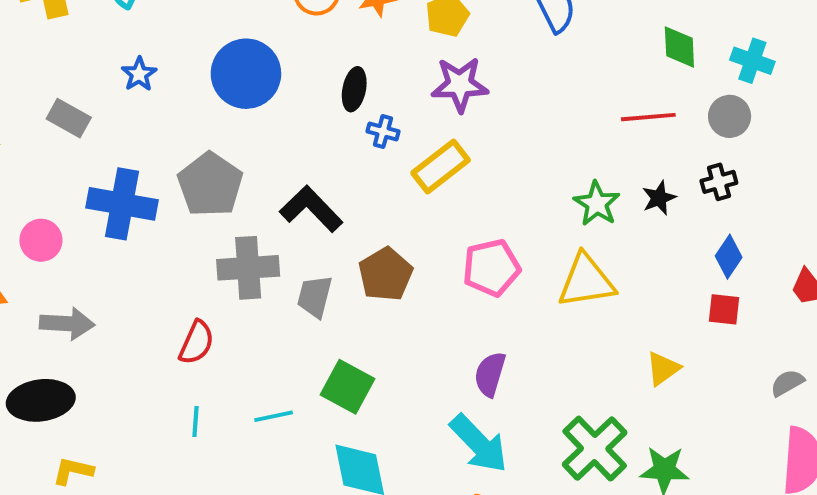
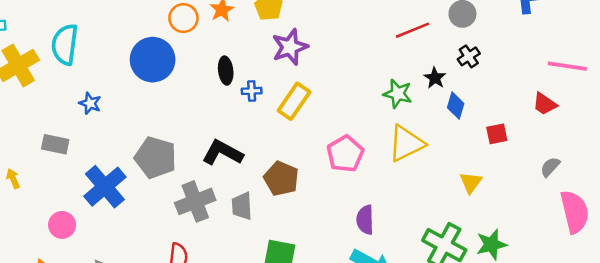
blue circle: (246, 74) -> (153, 60), moved
blue cross: (122, 204) -> (105, 187), turned -33
blue diamond: (729, 257) -> (456, 106), moved

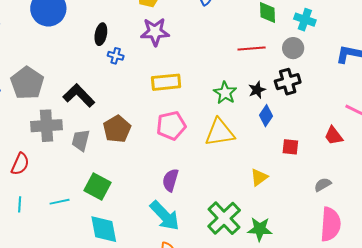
black cross: (469, 56) -> (288, 82), size x1.4
yellow rectangle: (294, 101) -> (166, 82), moved, turned 32

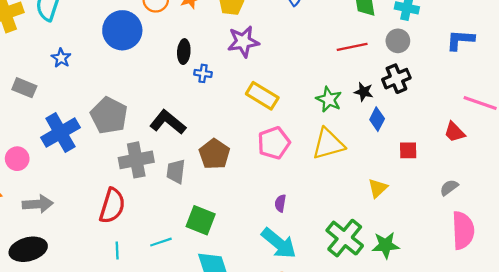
yellow rectangle: (166, 82) -> (262, 96), turned 44
black star: (257, 90) -> (364, 92), turned -30
red semicircle: (20, 164) -> (112, 206), size x1.4
purple semicircle: (170, 180) -> (280, 203), size x0.7

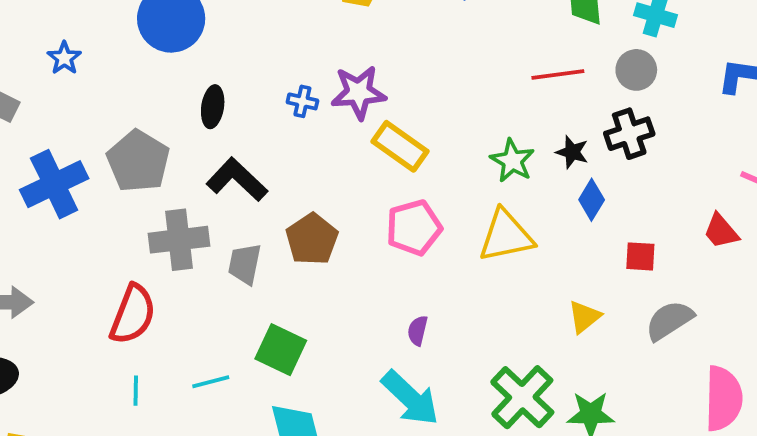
purple star: (243, 42) -> (358, 92), moved
black ellipse: (184, 52) -> (213, 107), moved
gray semicircle: (449, 188) -> (669, 320), moved, size x1.5

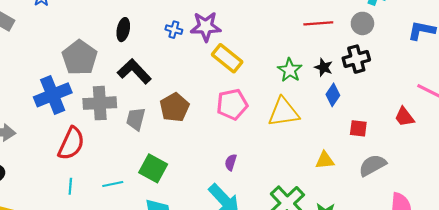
blue cross: (54, 184) -> (53, 95), moved
yellow triangle: (584, 317) -> (325, 160), turned 30

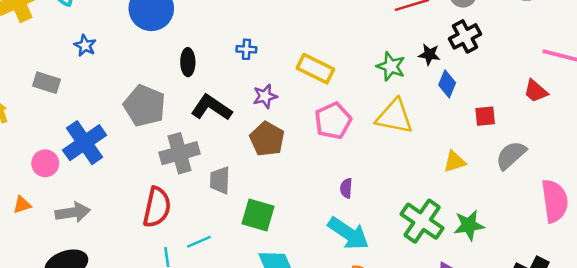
purple star: (206, 27) -> (265, 96), moved, size x0.7
blue cross: (53, 95) -> (85, 143), moved
yellow triangle: (284, 112) -> (394, 117), turned 32
gray trapezoid: (136, 119) -> (220, 180), moved
cyan line: (113, 184) -> (199, 242), moved

